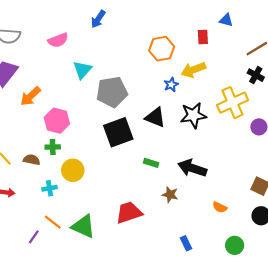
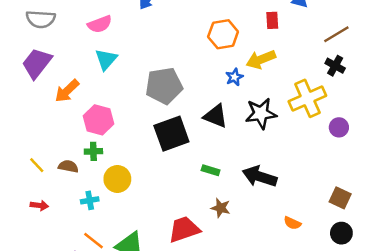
cyan triangle: (82, 70) -> (106, 59), moved
brown star: (170, 195) -> (221, 208), moved

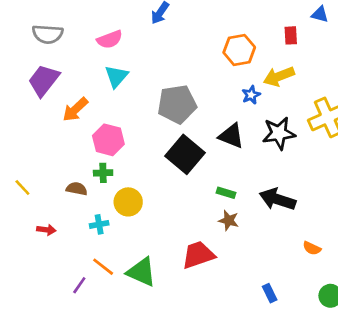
black square: (171, 134) -> (185, 154), turned -30
yellow line: (37, 165) -> (22, 187), moved
brown star: (221, 208) -> (229, 220), moved

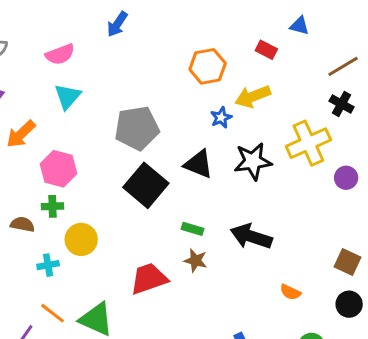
red rectangle: (291, 35) -> (266, 50), turned -60
red trapezoid: (198, 255) -> (149, 279), moved

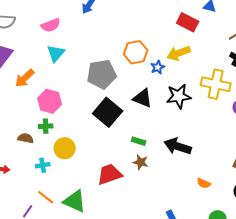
red rectangle: (266, 50) -> (188, 22), size x1.5
orange hexagon: (208, 66) -> (136, 52), moved
yellow cross: (308, 143) -> (216, 84), turned 36

